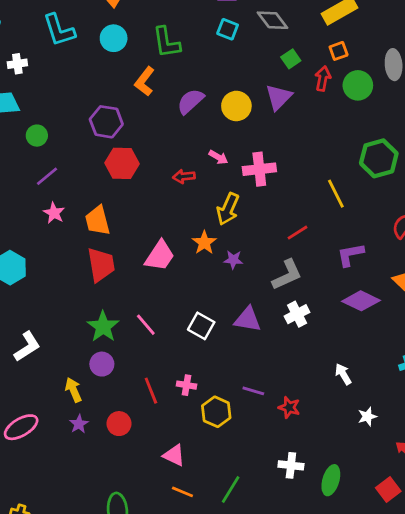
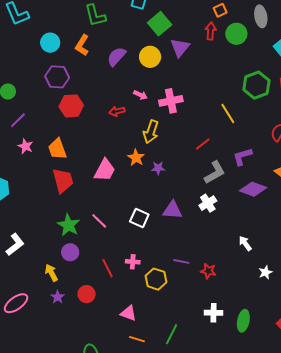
cyan circle: (114, 38) -> (50, 43), moved
green square: (291, 59) -> (160, 24), moved, size x1.6
gray L-shape: (287, 275) -> (215, 172), moved

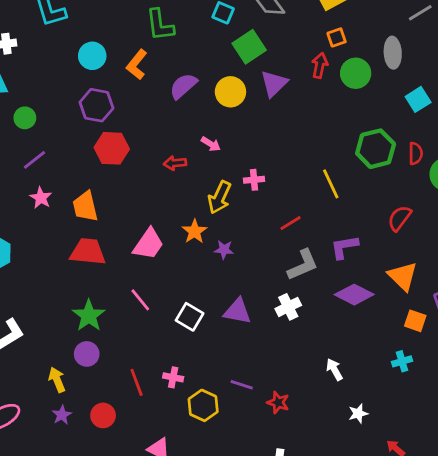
pink cross: (171, 101) -> (254, 180), moved, size x0.6
red trapezoid: (63, 180) -> (88, 252), turned -76
pink line: (99, 221) -> (140, 300), moved

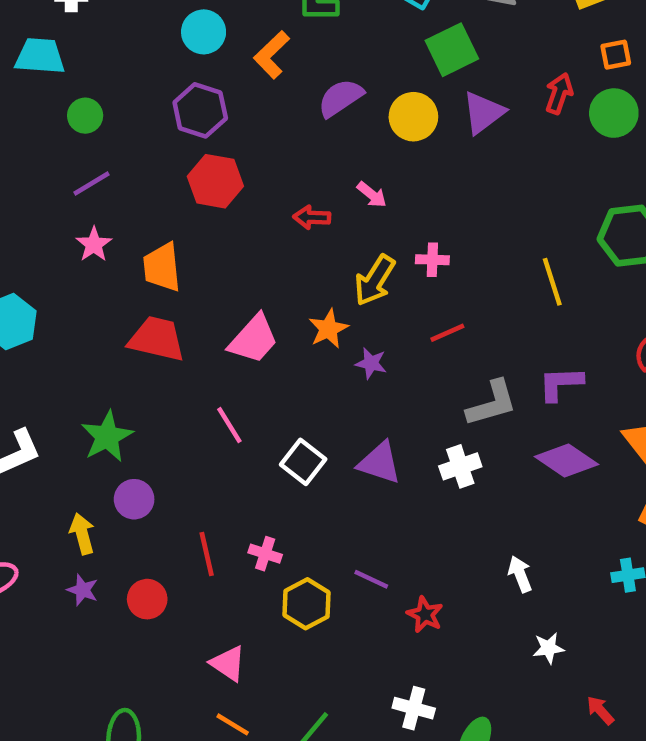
orange square: (337, 37) -> (616, 55), moved
red line: (290, 223) -> (447, 333), moved
green star: (89, 316) -> (107, 437), moved
purple star: (62, 415) -> (83, 590), turned -30

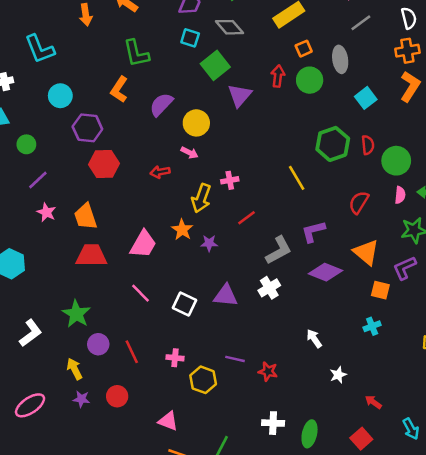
cyan circle: (204, 32) -> (60, 96), moved
yellow circle: (413, 117) -> (196, 123), moved
red line: (207, 554) -> (132, 352), moved

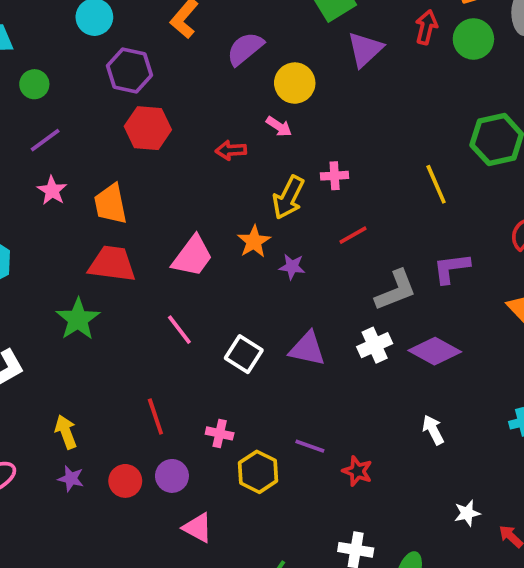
purple diamond: (325, 272) -> (435, 351), moved
green star: (76, 314) -> (78, 319), moved
purple circle: (98, 344) -> (172, 476), moved
white star: (338, 375) -> (467, 513), moved

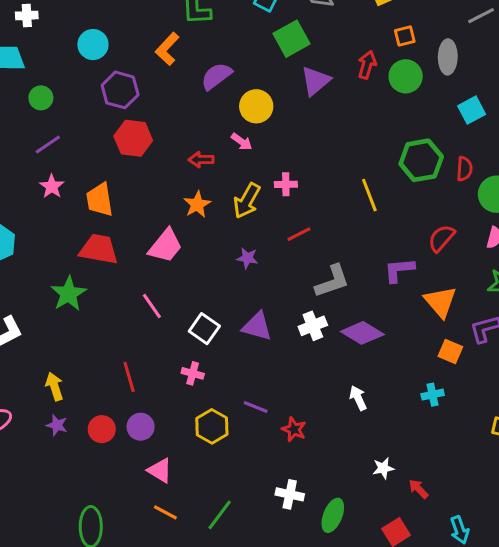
orange star: (254, 241) -> (197, 204), moved
purple L-shape: (451, 268) -> (399, 270), moved
pink cross: (220, 433) -> (193, 373), moved

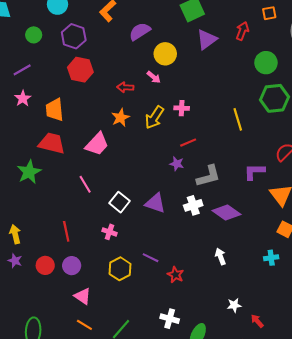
green circle: (406, 76) -> (266, 63), moved
green circle: (41, 98) -> (34, 35), moved
purple star: (247, 258) -> (177, 164), moved

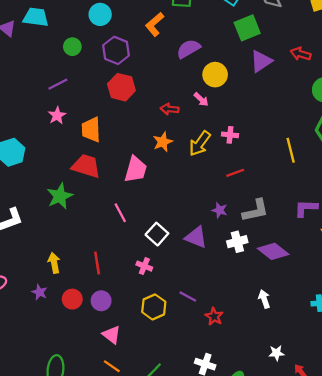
red arrow: (242, 31) -> (301, 54), turned -96
pink trapezoid: (97, 144) -> (136, 169), turned -30
purple star: (177, 164) -> (220, 210), moved
yellow arrow: (15, 234) -> (54, 263), moved

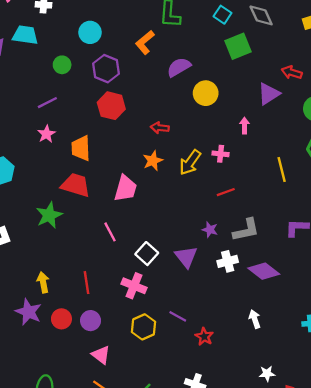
purple triangle: (261, 61) -> (269, 94), moved
pink arrow: (201, 99) -> (244, 126), moved, turned -133
purple triangle: (196, 237) -> (186, 257), turned 30
pink cross: (144, 266) -> (134, 286), size x1.5
purple star: (39, 292) -> (28, 312), size x1.6

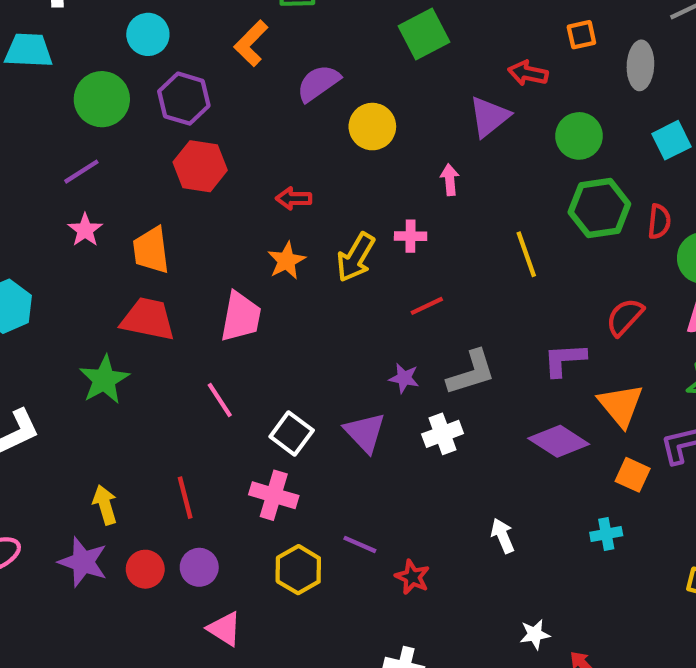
green circle: (62, 65) -> (102, 99), size x1.6
purple diamond: (264, 271) -> (559, 441), moved

